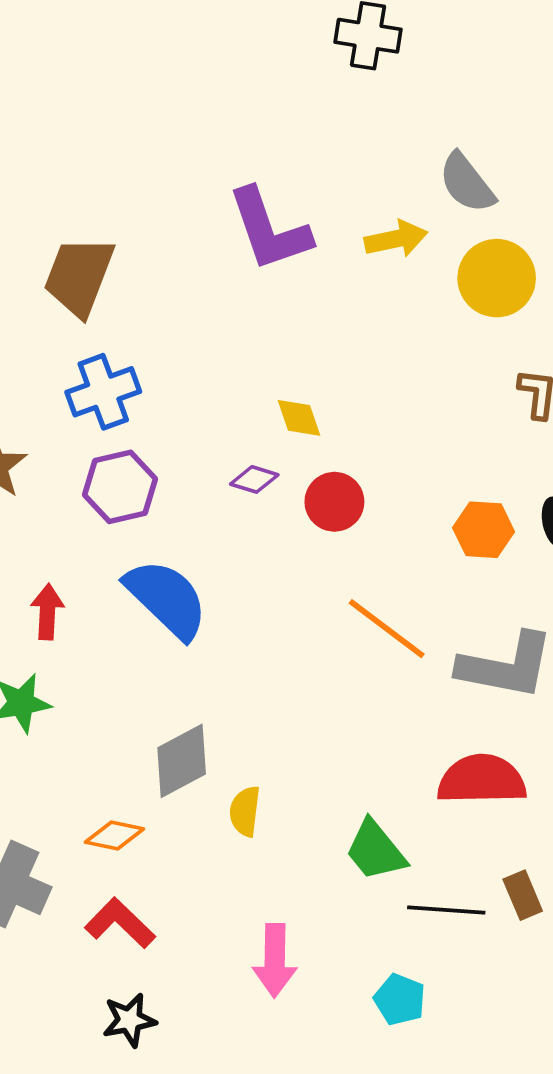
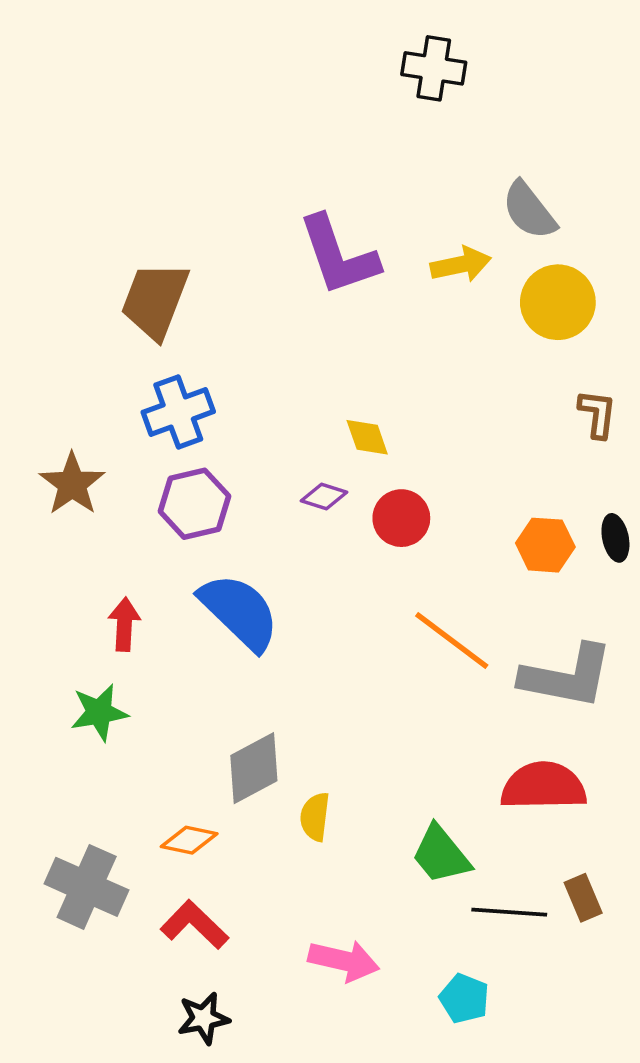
pink arrow: (275, 960) -> (344, 961), turned -78

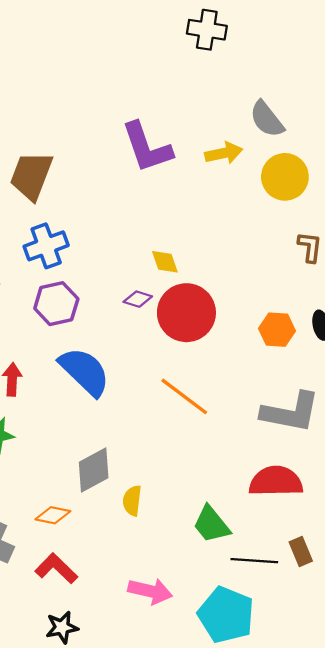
red circle: (401, 518) -> (186, 313), size x1.6
orange line: (452, 640) -> (184, 396), moved
cyan pentagon: (464, 998) -> (226, 615), size x1.8

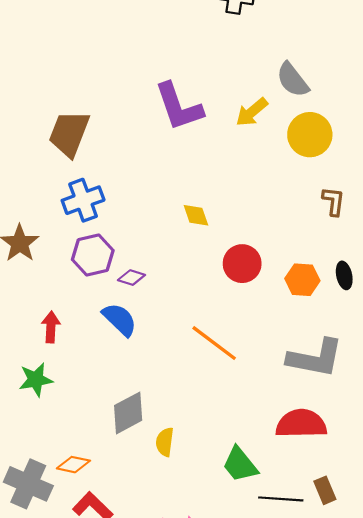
yellow arrow: (224, 153) -> (252, 112), turned 152
purple diamond: (138, 299) -> (131, 278), moved
red circle: (186, 313) -> (242, 264), moved, size x0.7
blue semicircle: (85, 372) -> (120, 319), size x0.7
orange diamond: (53, 515) -> (73, 465), moved

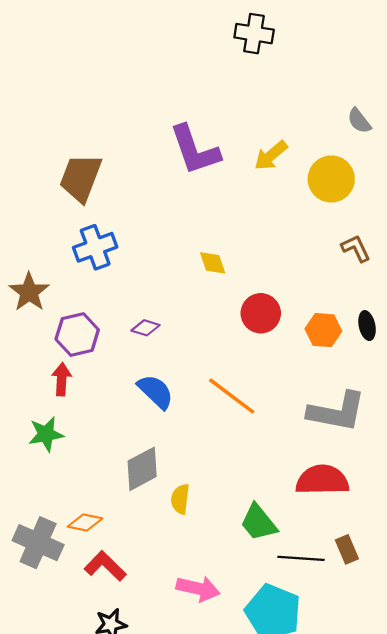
gray semicircle: (293, 80) -> (359, 121), moved, size x0.7
brown L-shape: (333, 201) -> (356, 248), turned -32
purple hexagon: (93, 255) -> (77, 335), moved
blue semicircle: (120, 319) -> (156, 392), moved

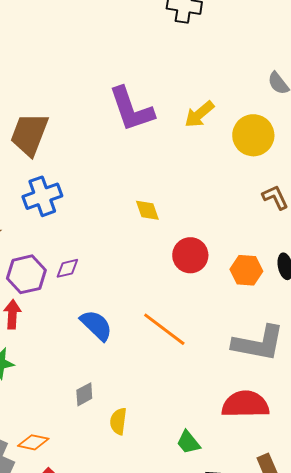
purple diamond: (145, 328) -> (67, 268), moved, turned -30
gray diamond: (142, 469) -> (84, 394), size x0.6
green trapezoid: (258, 522) -> (188, 442), size x0.7

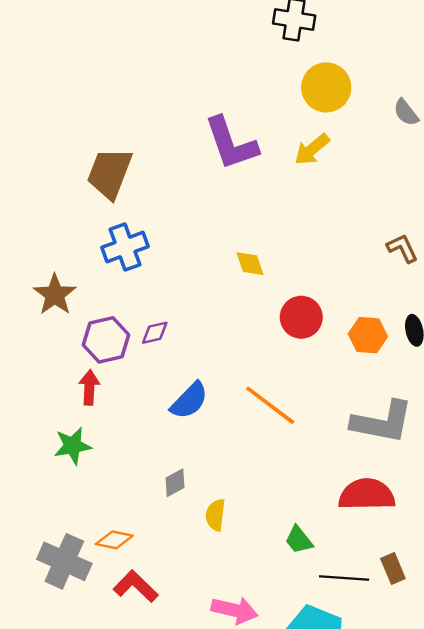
yellow circle: (253, 135) -> (326, 87), moved
blue semicircle: (96, 325) -> (189, 401), turned 90

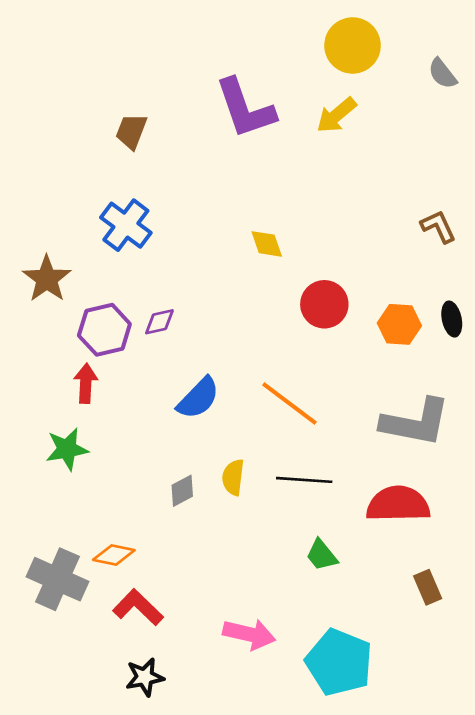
brown trapezoid: (110, 173) -> (131, 131), moved, size x0.6
blue cross: (125, 247) -> (126, 225), turned -33
yellow semicircle: (216, 515) -> (233, 477), moved
black line: (344, 578) -> (304, 480), moved

